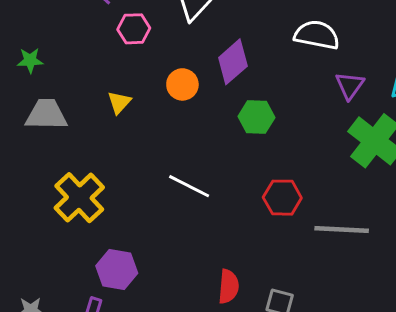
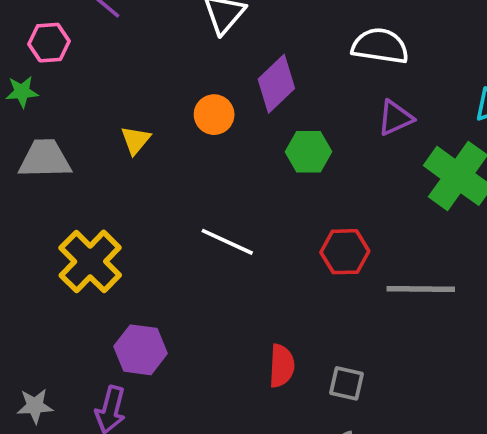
pink hexagon: (134, 29) -> (49, 43), moved
purple triangle: (350, 85) -> (395, 118), moved, turned 32

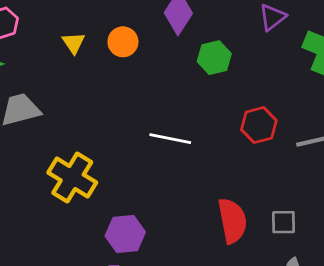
orange circle: (214, 115) -> (123, 42), moved
yellow triangle: (136, 140) -> (74, 43), moved
red semicircle: (282, 366) -> (232, 221), size x1.4

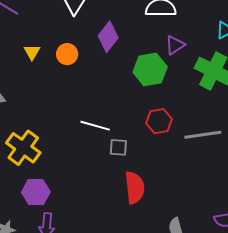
green hexagon: (214, 58) -> (150, 70), moved, size x1.4
gray square: (283, 222) -> (118, 147), moved
purple hexagon: (125, 234) -> (36, 192), moved

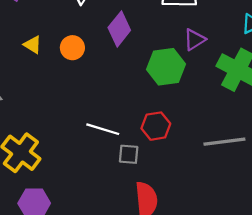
yellow triangle: (32, 52) -> (33, 45), turned -30
red hexagon: (159, 121) -> (156, 126), moved

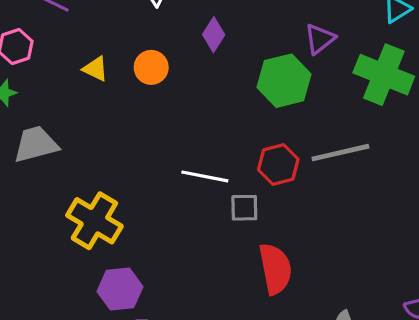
purple diamond: (119, 29) -> (214, 35), size x0.7
gray line: (224, 142) -> (340, 153), moved

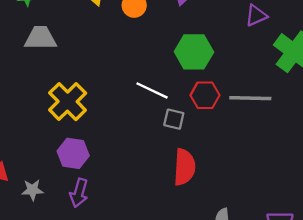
green hexagon: (284, 81) -> (194, 52), moved

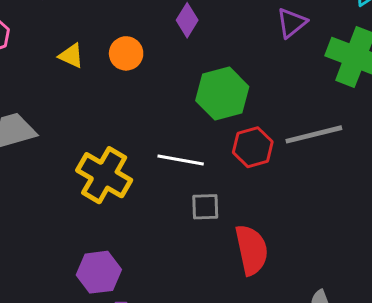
yellow cross: (68, 102) -> (104, 175), moved
gray square: (174, 119) -> (205, 207), moved

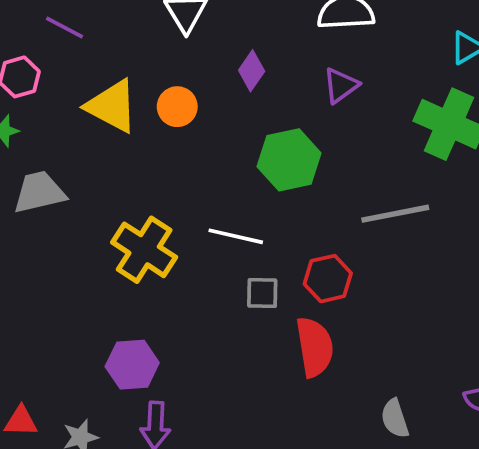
purple triangle: (292, 23) -> (341, 85), moved
yellow triangle: (71, 56) -> (112, 106), size x1.8
red hexagon: (253, 147) -> (328, 279), moved

